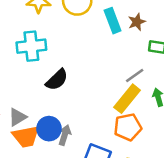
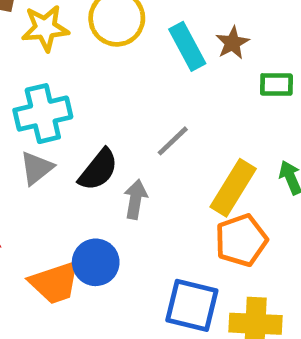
gray line: (135, 76) -> (173, 141), moved
gray triangle: (17, 117) -> (37, 168), moved
gray arrow: (65, 135) -> (135, 199), moved

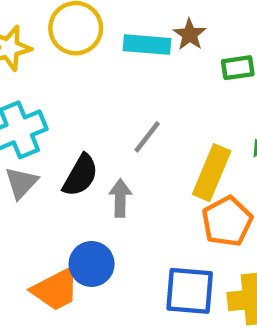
cyan rectangle: (187, 46) -> (147, 45), turned -48

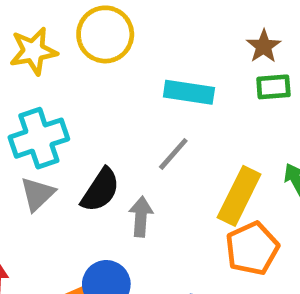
brown star: (190, 35) -> (264, 46), moved
cyan rectangle: (147, 45) -> (189, 92), moved

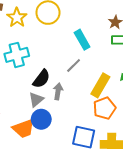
yellow star: (33, 51) -> (17, 18), turned -30
cyan rectangle: (189, 92) -> (82, 40), turned 48
gray triangle: (38, 194) -> (36, 100), moved

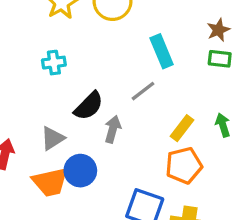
cyan cross: (17, 55) -> (54, 63), size x0.6
yellow rectangle: (100, 85) -> (182, 128), size x0.7
gray triangle: (36, 100) -> (52, 138), moved

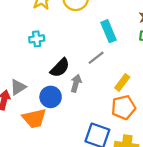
gray triangle: (52, 138) -> (18, 87), moved
blue circle: (80, 171) -> (51, 97), moved

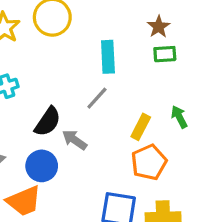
cyan rectangle: (108, 31) -> (108, 57), turned 30
gray arrow: (76, 83) -> (75, 140), turned -60

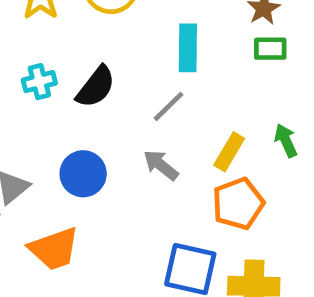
black semicircle: (48, 122) -> (96, 87), moved
gray arrow: (75, 140) -> (161, 165), moved
blue circle: (42, 166) -> (83, 174), moved

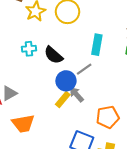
black semicircle: (96, 87) -> (53, 55), turned 84
yellow rectangle: (229, 152) -> (63, 100), moved
blue circle: (83, 174) -> (66, 81), moved

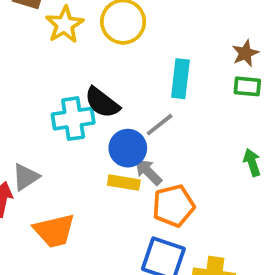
cyan cross: (29, 49) -> (73, 119), moved, size x1.5
yellow rectangle: (63, 100) -> (124, 183), turned 63
orange pentagon: (108, 117) -> (173, 206), moved

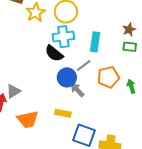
cyan cross: (73, 119) -> (63, 37), moved
yellow rectangle: (124, 183) -> (63, 113), moved
orange pentagon: (173, 206) -> (108, 77), moved

